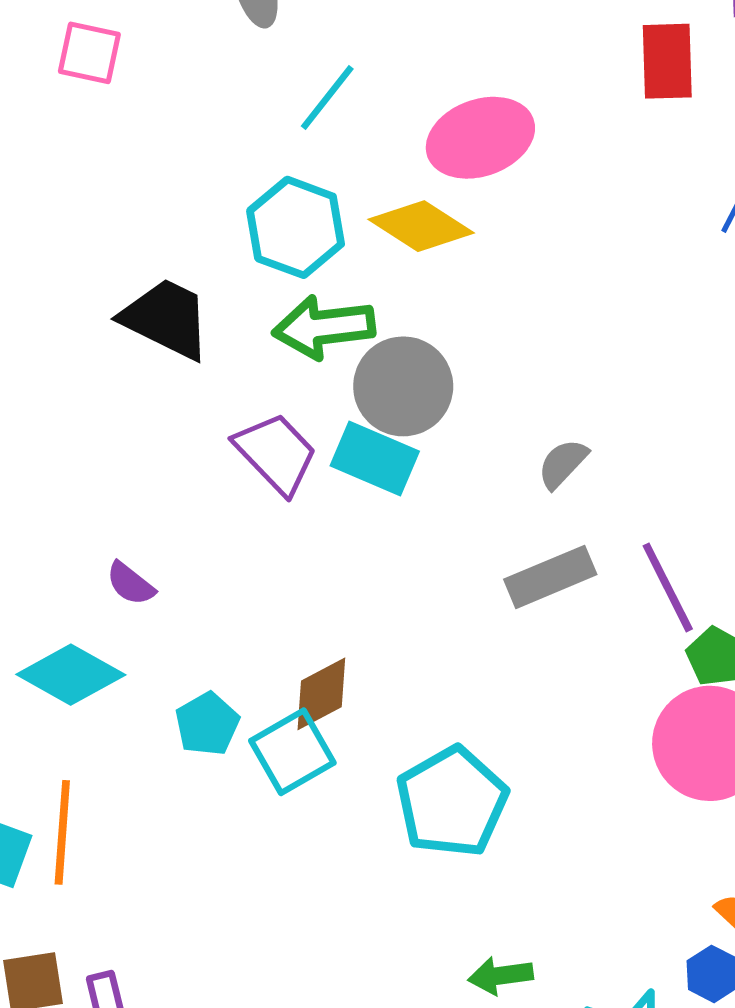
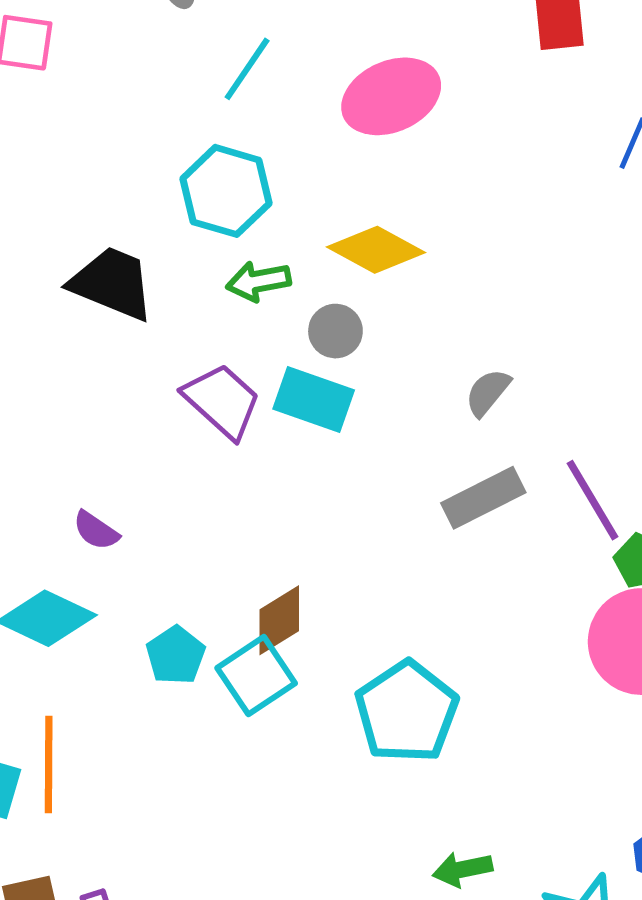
yellow diamond: (421, 226) -> (376, 250), moved
green arrow: (324, 327) -> (258, 281), size x0.7
gray circle: (403, 386) -> (335, 331), size x0.6

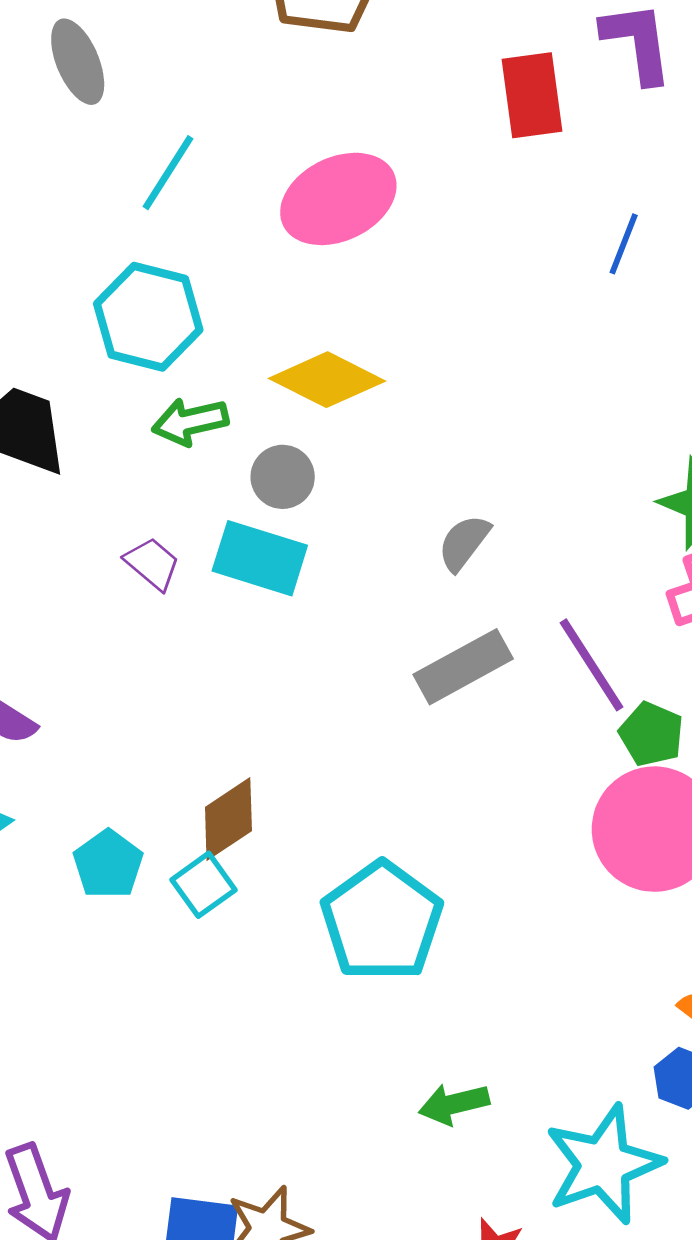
purple trapezoid: (222, 401) -> (152, 564), size x0.6
cyan square: (256, 676) -> (204, 885), size x0.7

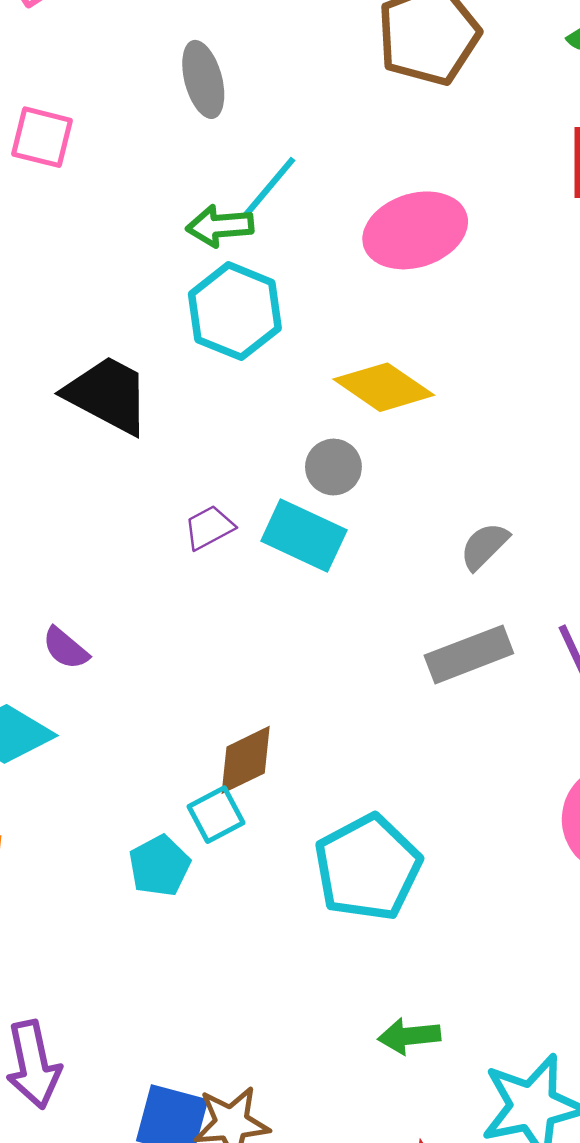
green arrow: (190, 422) -> (220, 226), moved
purple trapezoid: (152, 564) -> (209, 528), turned -76
cyan pentagon: (108, 864) -> (160, 866), moved

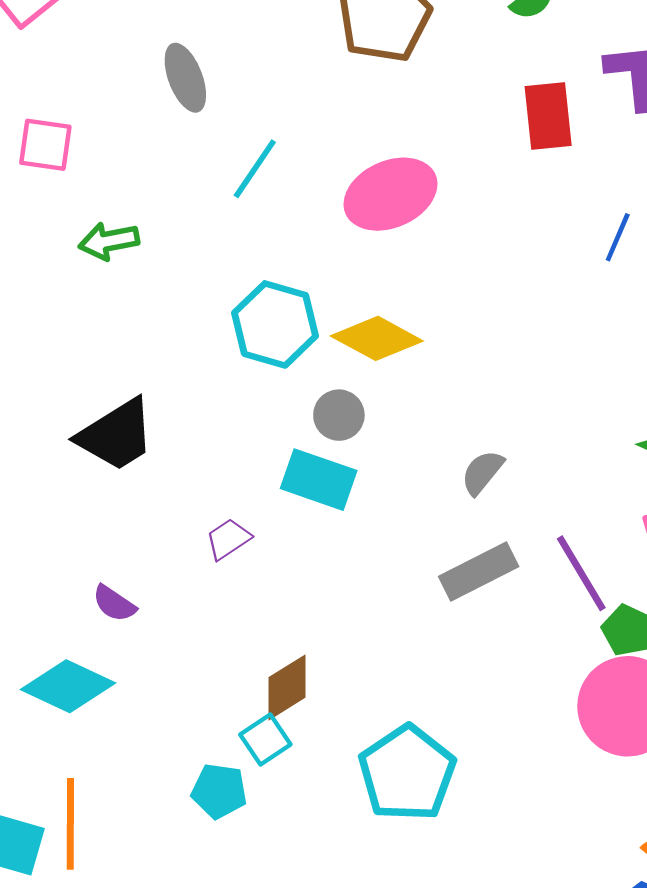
green arrow: (220, 226) -> (109, 241), moved
cyan hexagon: (235, 311) -> (275, 324), moved
black trapezoid: (108, 395) -> (116, 435), moved, turned 126
purple trapezoid: (209, 528) -> (228, 539), moved
cyan pentagon: (160, 866) -> (219, 791), turned -30

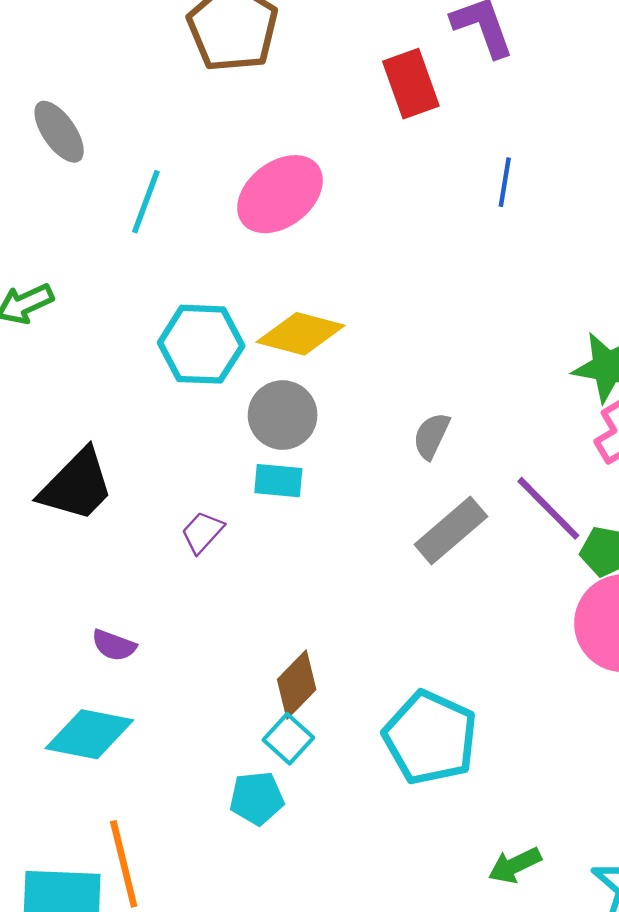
gray circle: (339, 415) -> (283, 415), size x1.4
cyan rectangle: (319, 480) -> (278, 481), size x0.7
purple trapezoid: (228, 539) -> (202, 532), moved

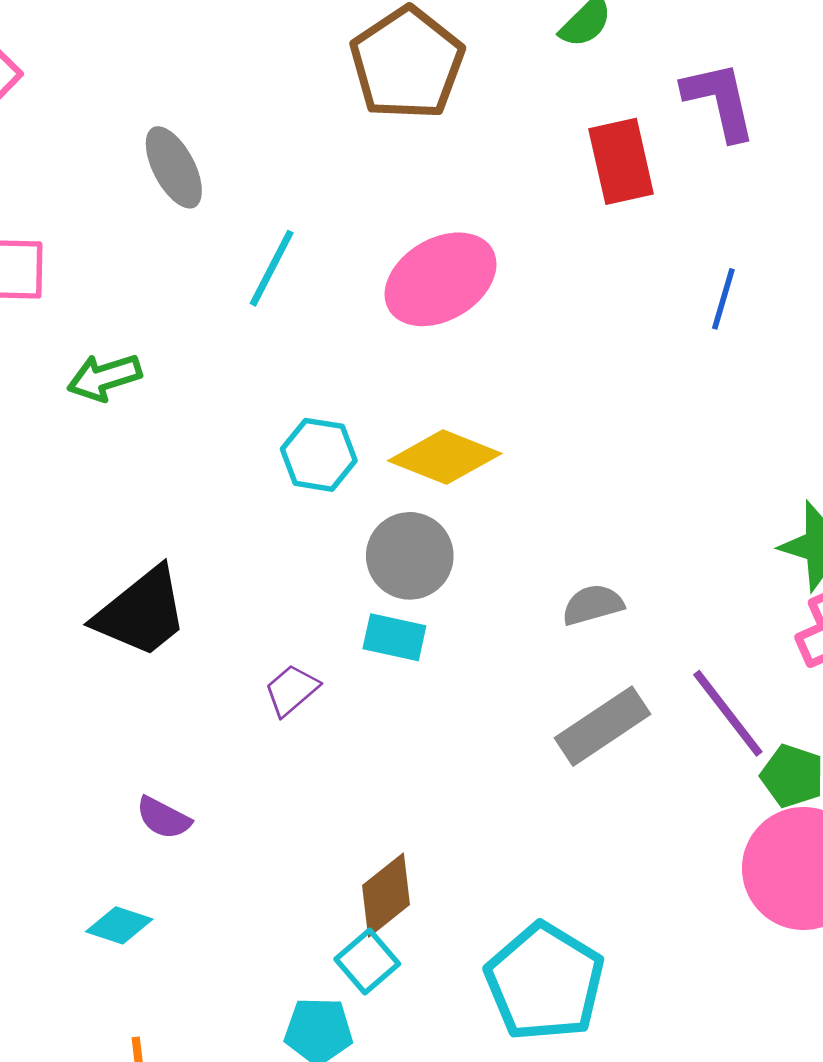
cyan hexagon: (201, 344) -> (319, 455), size x0.7
gray semicircle: (431, 436) -> (593, 605), turned 42
cyan diamond: (89, 734) -> (119, 925), size x0.6

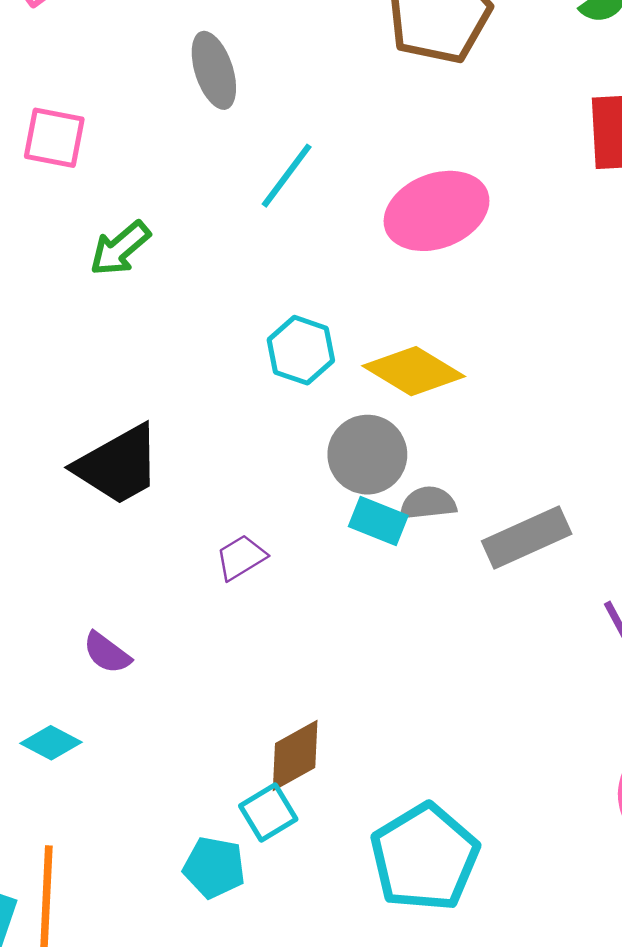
green arrow: (104, 377) -> (120, 248), turned -32
gray semicircle: (593, 605) -> (428, 503), moved
cyan rectangle: (394, 637) -> (378, 521), moved
gray rectangle: (603, 726) -> (527, 537), moved

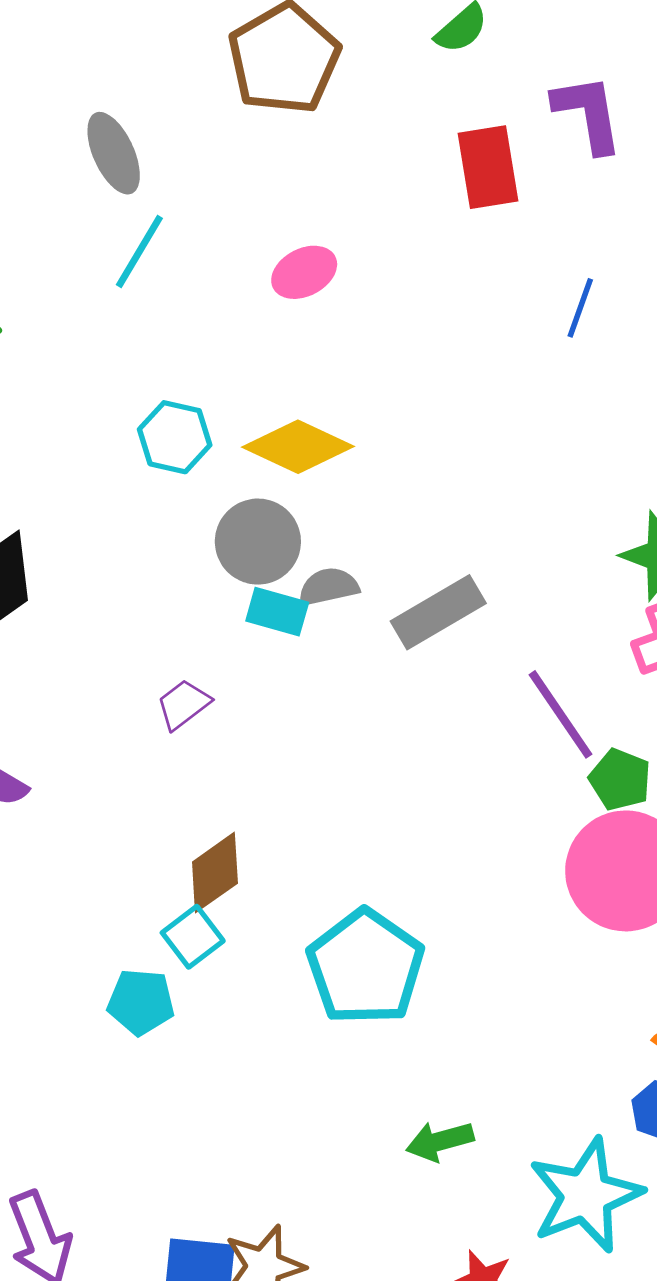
gray ellipse: (214, 70) -> (114, 153), moved
pink ellipse: (437, 211) -> (304, 272), size x0.6
purple trapezoid: (241, 557) -> (183, 704), moved

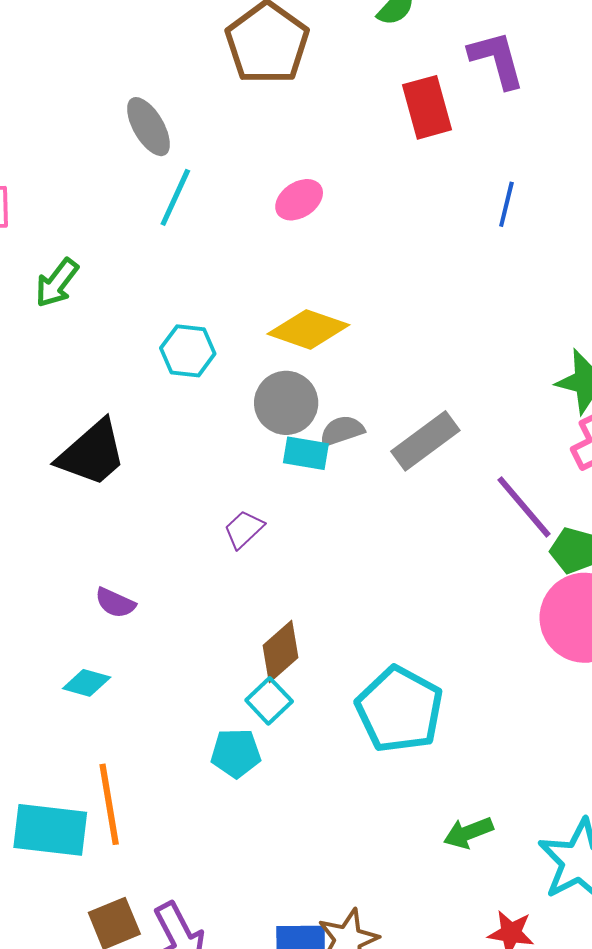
cyan hexagon: (175, 437) -> (188, 351), moved

